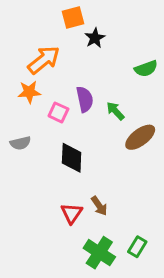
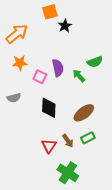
orange arrow: (44, 60) -> (17, 34), moved
green semicircle: (146, 69) -> (95, 62), moved
brown ellipse: (140, 137) -> (84, 113), moved
green rectangle: (137, 247) -> (88, 138), moved, turned 32

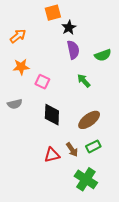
orange arrow: (17, 34) -> (18, 36), size x0.7
green semicircle: (95, 62) -> (103, 55), moved
purple semicircle: (58, 68) -> (73, 50), moved
red triangle: (49, 146) -> (52, 155), turned 42
green cross: (68, 173) -> (86, 179), moved

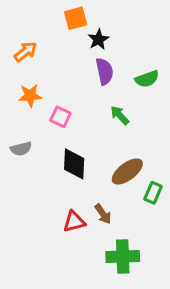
green rectangle: (93, 146) -> (153, 193), moved, turned -40
green cross: (86, 179) -> (123, 257), turned -35

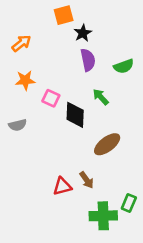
black diamond: (74, 164) -> (75, 115), moved
green rectangle: (153, 193) -> (129, 203), moved

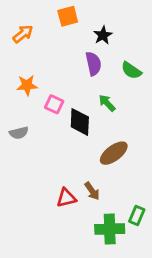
black star: (83, 33) -> (103, 35), moved
orange arrow: (21, 43) -> (23, 34), moved
green semicircle: (124, 66) -> (131, 70), turned 54

